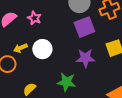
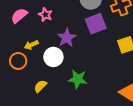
white circle: (42, 49) -> (53, 57), moved
purple star: (85, 58) -> (67, 38), moved, turned -30

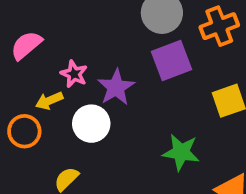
pink star: (45, 15) -> (74, 74), moved
green star: (78, 79) -> (181, 152), moved

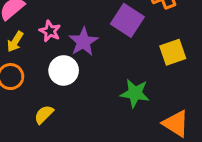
purple square: (171, 61) -> (127, 20), turned -36
yellow arrow: (49, 101) -> (15, 42), moved, turned -35

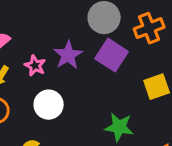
purple star: (83, 42) -> (68, 55), moved

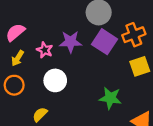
orange cross: (149, 28) -> (134, 35), moved
purple star: (68, 55) -> (70, 42), turned 30

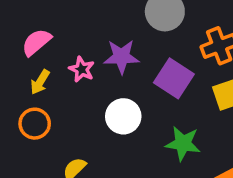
purple square: (105, 42) -> (174, 78), moved
white circle: (55, 80) -> (123, 116), moved

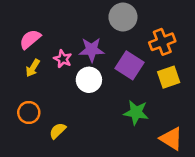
white circle: (123, 116) -> (89, 80), moved
orange circle: (35, 124) -> (29, 112), moved

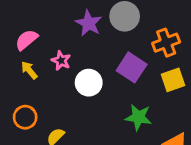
purple star: (92, 50) -> (89, 23), moved, turned 30
yellow arrow: (33, 68) -> (29, 70), turned 108

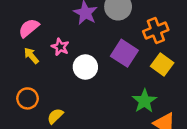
yellow square: (173, 80) -> (162, 64), turned -35
green star: (138, 117) -> (144, 101), moved, turned 30

